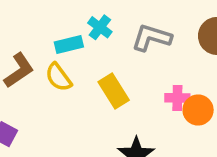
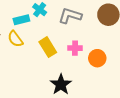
pink cross: (177, 98) -> (75, 48), moved

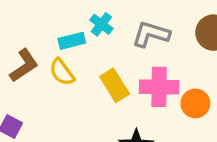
pink cross: (75, 48) -> (159, 87), size x1.6

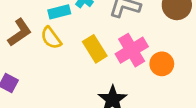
pink cross: (159, 87) -> (132, 50), turned -32

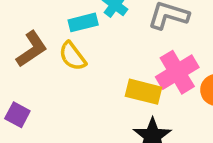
yellow rectangle: (95, 49) -> (143, 92), moved, turned -44

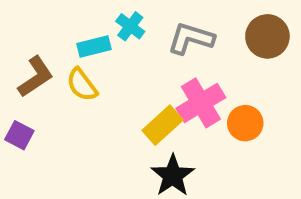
yellow rectangle: (143, 92) -> (163, 125), turned -56
purple square: (17, 115) -> (19, 135), moved

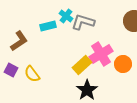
gray L-shape: (191, 38) -> (83, 22), moved
yellow semicircle: (82, 85) -> (32, 74), moved

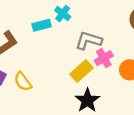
gray L-shape: (83, 22) -> (89, 40), moved
pink cross: (101, 54) -> (104, 58), size x0.7

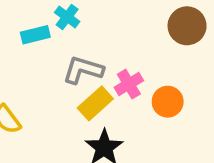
gray L-shape: (89, 40) -> (83, 70), moved

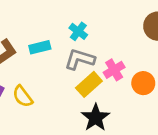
cyan cross: (67, 17) -> (78, 31), moved
cyan rectangle: (35, 35) -> (40, 47), moved

